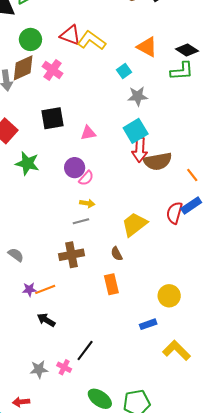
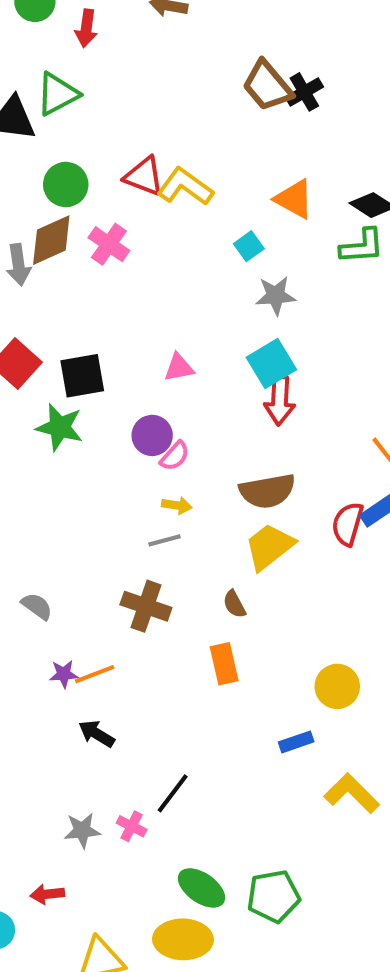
black square: (53, 118) -> (82, 376), moved
brown semicircle: (158, 161) -> (267, 491), moved
brown cross: (71, 255) -> (146, 606), turned 30

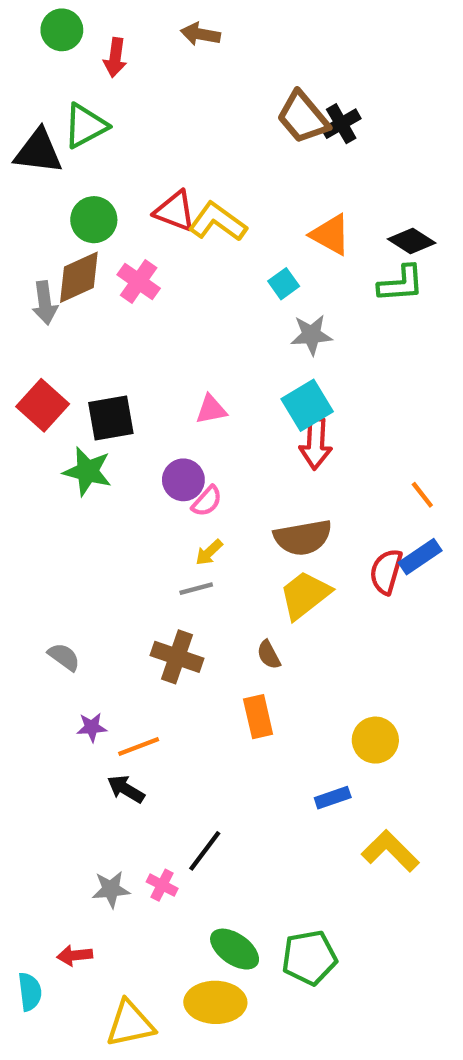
yellow arrow: (177, 505) -> (209, 552), turned 128
orange line: (95, 674) -> (139, 746), moved

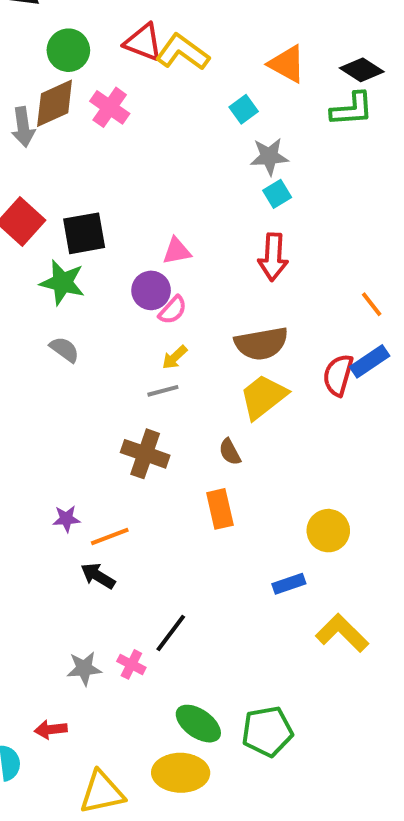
cyan square: (307, 405) -> (277, 194), moved, size x0.6
pink triangle: (211, 409) -> (177, 251), moved
gray semicircle: (64, 657) -> (64, 349), moved

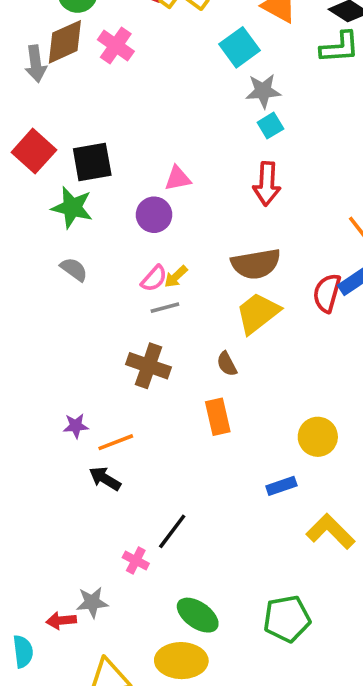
cyan square: (244, 109) -> (240, 47), size x1.5
pink semicircle: (173, 310) -> (154, 278), moved
gray star: (84, 668) -> (92, 602), moved
green pentagon: (267, 731) -> (287, 619), moved

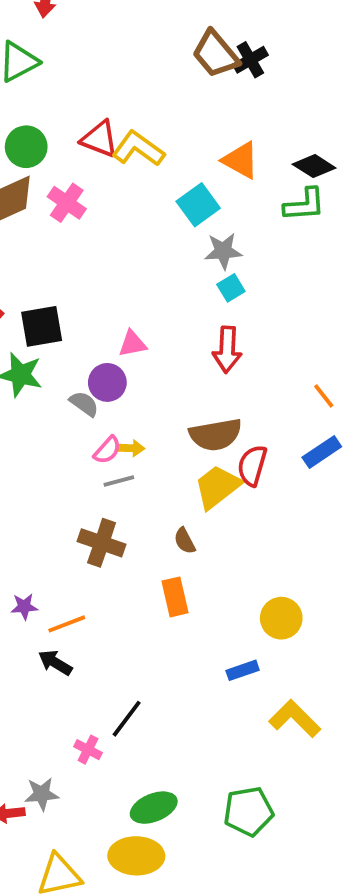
gray semicircle: (74, 269) -> (84, 404), moved
yellow arrow: (176, 277) -> (131, 448), turned -135
red semicircle: (327, 293) -> (252, 466), moved
green ellipse: (198, 615) -> (154, 808), turned -57

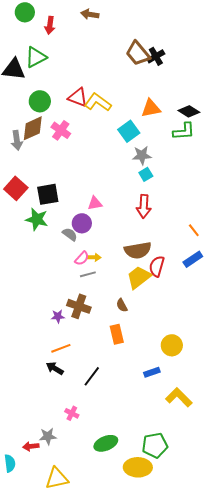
orange triangle: (241, 160) -> (151, 108), turned -40
purple star: (24, 607) -> (58, 316), moved
black line: (127, 719) -> (92, 376), moved
yellow ellipse: (136, 856) -> (138, 467), moved

